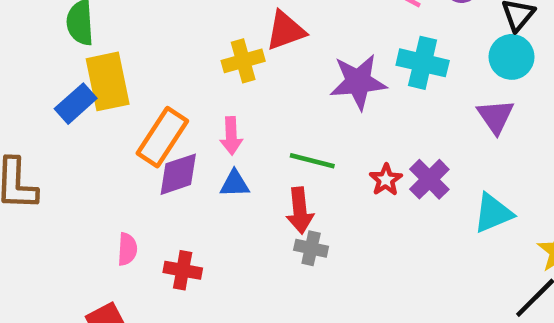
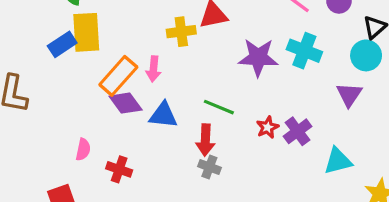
pink arrow: (231, 136) -> (153, 69), moved
purple diamond: (178, 174) -> (126, 103), turned 64
blue triangle: (235, 184) -> (163, 115), size x1.4

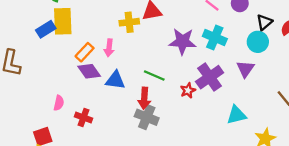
orange rectangle: (118, 76) -> (85, 52), size x0.7
purple cross: (298, 131) -> (210, 77), moved, size x1.4
gray cross: (209, 167) -> (147, 117), size x1.5

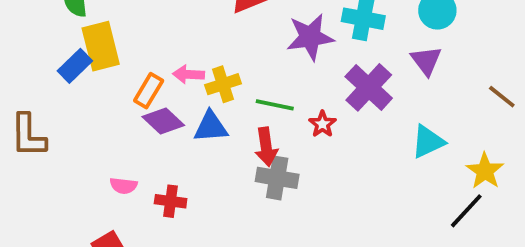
yellow cross: (129, 22) -> (223, 84), moved
pink arrow: (109, 48) -> (188, 74), turned 98
red star: (188, 90) -> (322, 124), moved
pink semicircle: (59, 103) -> (123, 186), turned 96

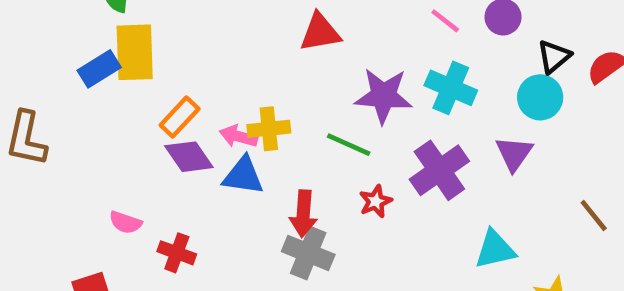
pink arrow: (188, 74) -> (238, 136), moved
green line: (275, 105) -> (349, 145), moved

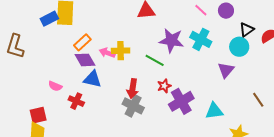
purple cross: (439, 170) -> (181, 101), moved
blue triangle: (243, 176) -> (92, 79), moved

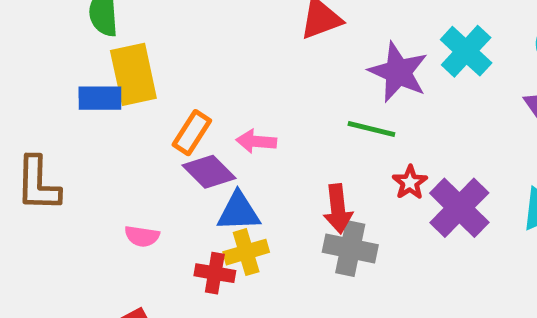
blue rectangle: (49, 19) -> (100, 98), turned 42
cyan cross: (201, 39) -> (466, 51), turned 30
purple star: (171, 40) -> (398, 72), turned 30
yellow cross: (121, 51) -> (246, 252), moved
pink semicircle: (55, 86) -> (142, 236), moved

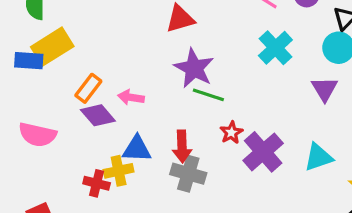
purple star: (398, 72) -> (194, 68), moved
yellow rectangle: (133, 74) -> (52, 47), turned 66
blue triangle: (239, 212) -> (137, 149), moved
pink semicircle: (142, 236) -> (37, 135), moved, size x1.6

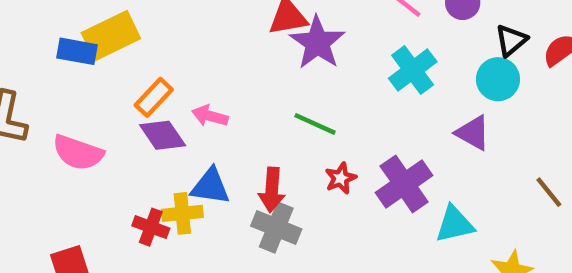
purple star: (194, 68) -> (317, 43), moved
purple triangle: (325, 89) -> (473, 133), turned -36
purple cross: (263, 152) -> (404, 184), moved

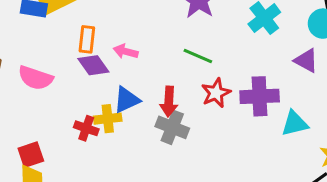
orange rectangle: (154, 97) -> (87, 39), turned -36
red star: (341, 178) -> (216, 93), size x1.4
purple cross: (404, 184) -> (260, 96), turned 33
blue triangle: (210, 186) -> (127, 100), turned -32

